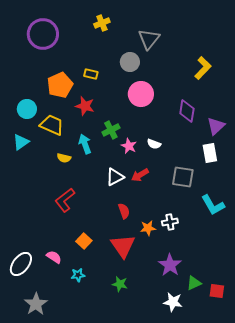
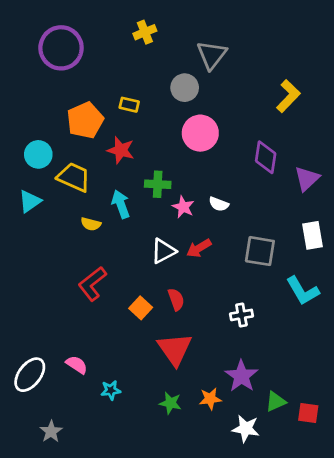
green cross: (111, 130) -> (158, 184), turned 30
white rectangle: (210, 153) -> (313, 235), moved
orange star: (148, 228) -> (210, 399), moved
orange square: (84, 241) -> (141, 308), moved
gray star: (36, 304) -> (51, 431), size x0.7

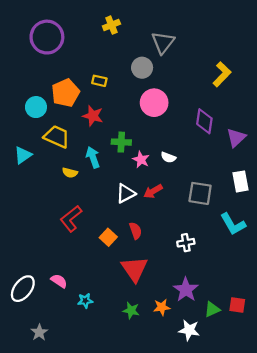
cyan circle: (38, 154) -> (36, 107), moved
red square: (308, 413) -> (237, 305), moved

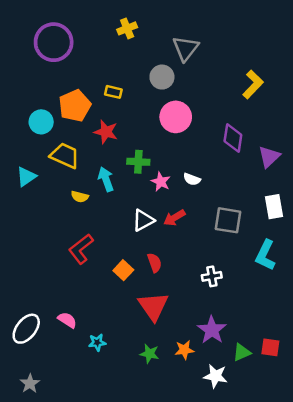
cyan L-shape: (233, 224) -> (265, 255), turned 56
gray star: (39, 332) -> (30, 384), moved

